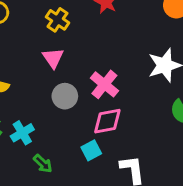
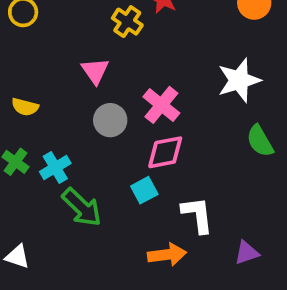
yellow cross: (57, 20) -> (127, 22), moved
green arrow: (43, 164) -> (82, 207), size x1.6

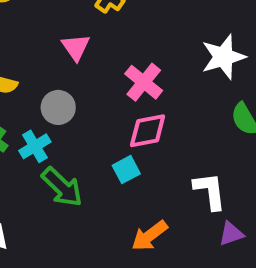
gray circle: (110, 120) -> (58, 107), moved
white L-shape: (197, 215) -> (210, 191), moved
orange arrow: (167, 255) -> (150, 236), turned 150

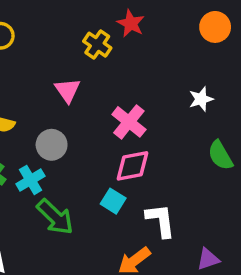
white star: (223, 57) -> (201, 99), size x0.6
cyan square: (126, 170) -> (113, 201), turned -30
white L-shape: (210, 191) -> (161, 220), moved

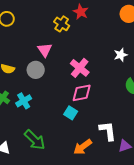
gray circle: (52, 145) -> (36, 70), moved
green arrow: (55, 217) -> (35, 140), moved
white L-shape: (161, 220) -> (108, 131), moved

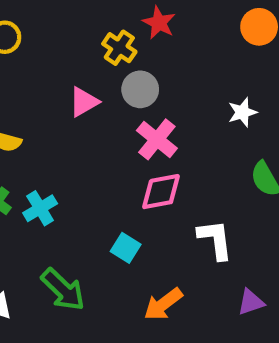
pink triangle: (45, 50) -> (84, 102), turned 35
gray circle: (36, 70) -> (140, 89), moved
cyan square: (71, 113) -> (126, 248), moved
white L-shape: (108, 131) -> (215, 240), moved

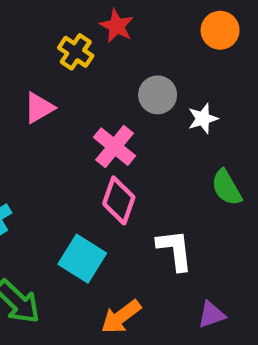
gray circle: (140, 89) -> (158, 95), moved
pink diamond: (161, 192) -> (119, 200), turned -60
cyan square: (126, 248) -> (82, 259), size x1.5

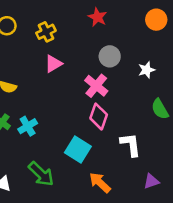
yellow cross: (76, 52) -> (46, 32), moved, turned 30
gray circle: (158, 95) -> (110, 56), moved
orange arrow: (121, 317) -> (100, 183), turned 80

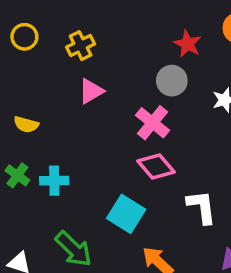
red star: (97, 17) -> (188, 44), moved
pink diamond: (99, 116) -> (156, 167), turned -60
cyan cross: (28, 126) -> (54, 181), turned 30

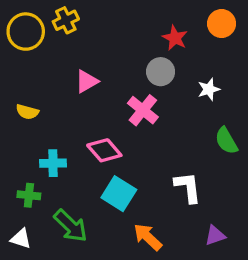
yellow circle: (24, 37) -> (26, 32), size x1.5
yellow cross: (81, 46) -> (66, 20), moved
pink diamond: (156, 167) -> (104, 150), moved
green cross: (17, 175) -> (29, 195), moved, turned -30

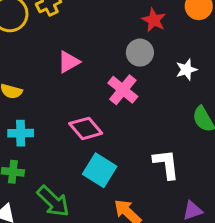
cyan cross: (53, 163) -> (21, 133), moved

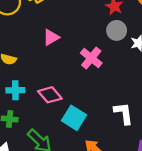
gray circle: (140, 53) -> (117, 30), moved
pink diamond: (86, 128) -> (50, 95), moved

